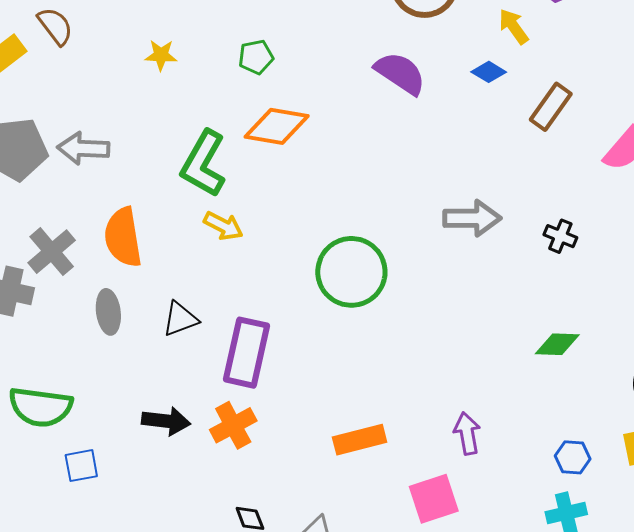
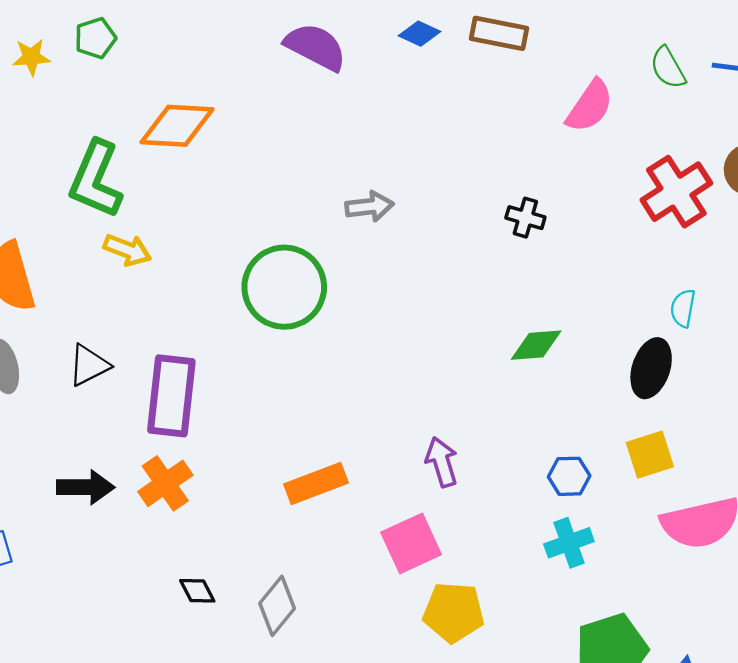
green pentagon: (256, 57) -> (95, 38), moved
brown rectangle: (551, 107) -> (499, 33), moved, turned 72
gray arrow: (472, 218) -> (369, 206), moved, size x0.7

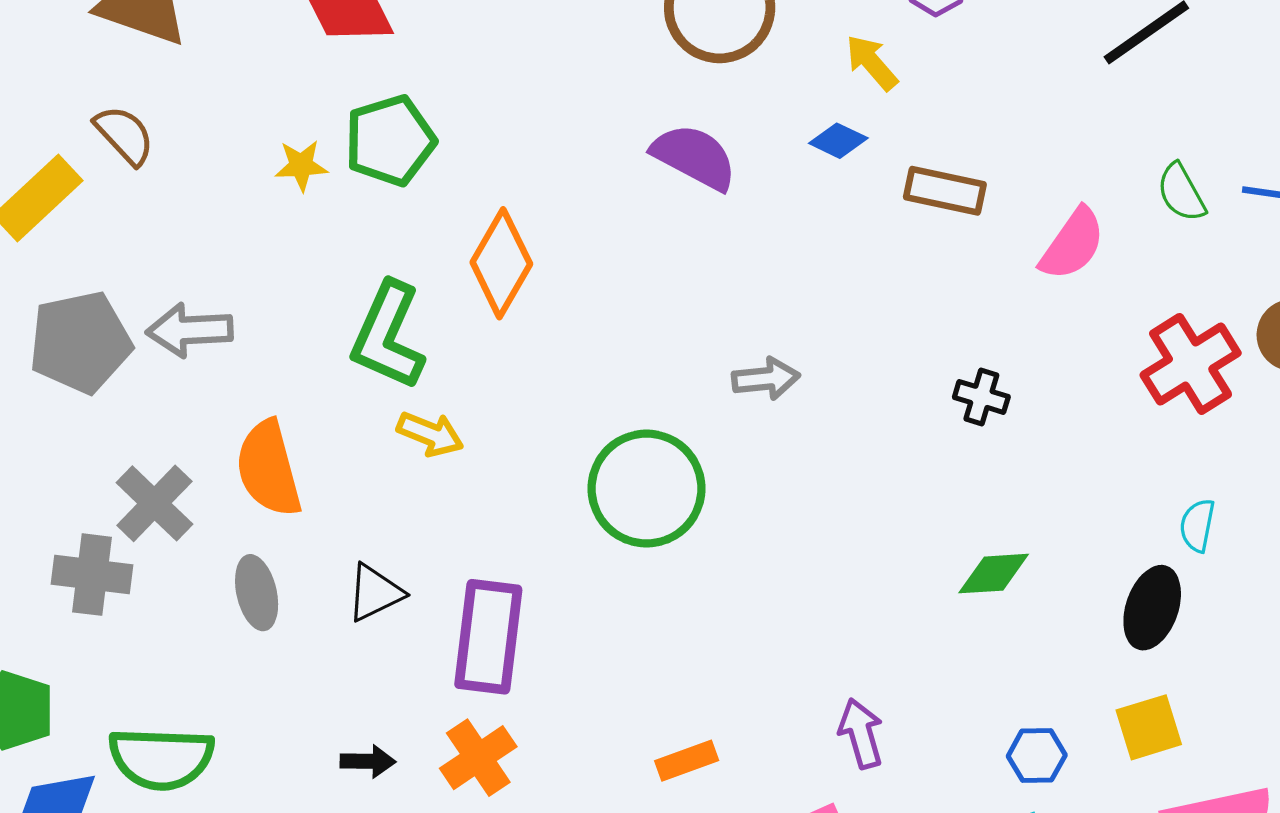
brown rectangle: (499, 33) -> (945, 191), moved
green pentagon: (95, 38) -> (390, 141), size x1.6
orange diamond: (177, 126) -> (501, 263), turned -64
orange rectangle: (316, 483) -> (687, 761), size x0.7
black arrow: (86, 487) -> (368, 761), size x0.7

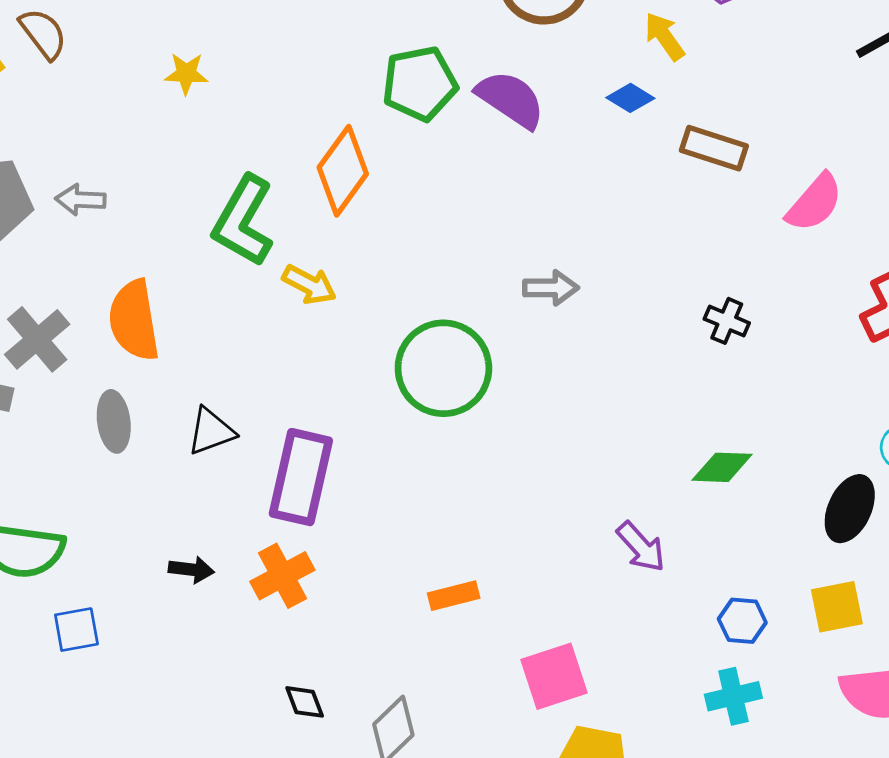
green pentagon: (390, 141) -> (420, 84), moved
gray arrow: (190, 330) -> (81, 200), size x0.7
yellow arrow: (430, 434) -> (309, 285), moved
purple arrow: (861, 733) -> (641, 547), moved, turned 148

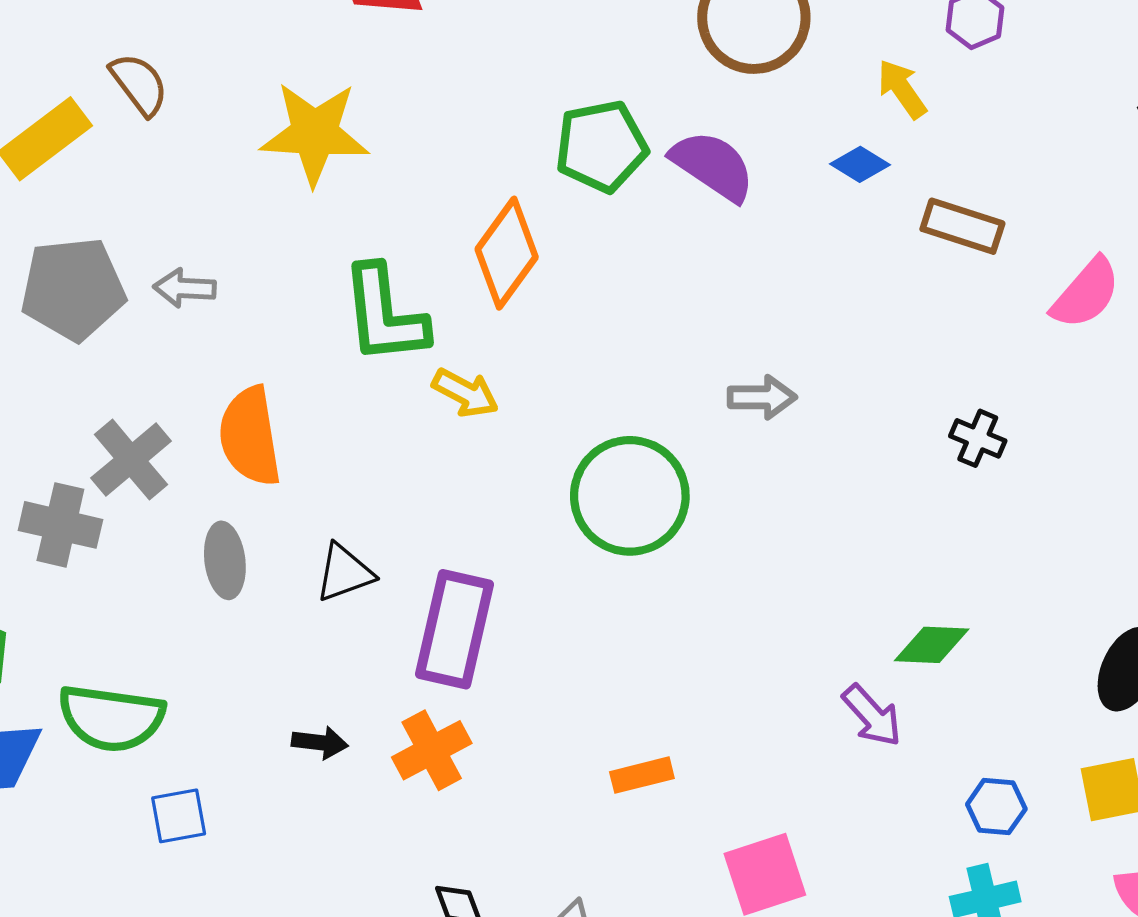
yellow star: (186, 74) -> (315, 133), size x2.0
green L-shape: (243, 221) -> (384, 315), turned -36
green diamond: (722, 467) -> (932, 645), moved

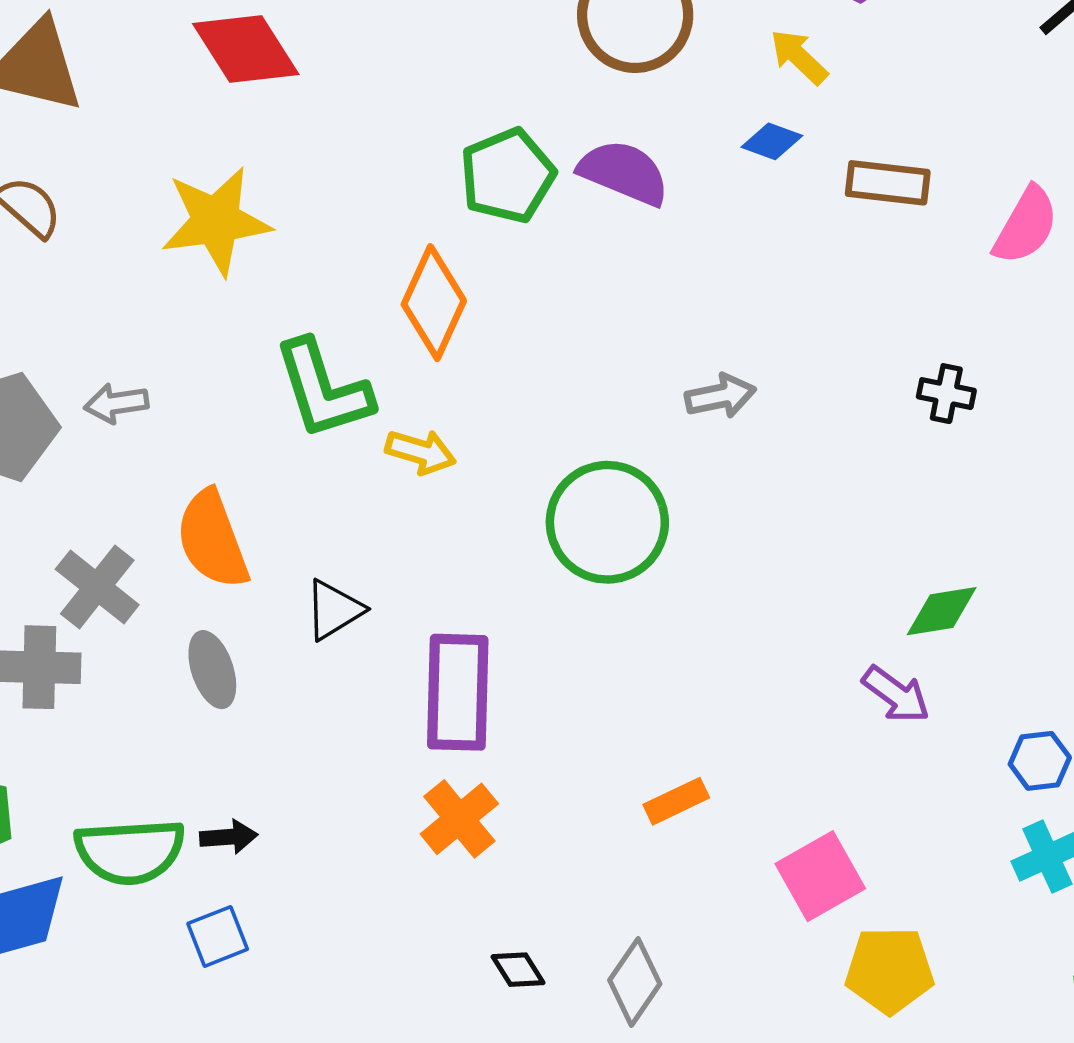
black triangle: (344, 573) -> (334, 610), moved
black arrow: (320, 743) -> (229, 837), moved

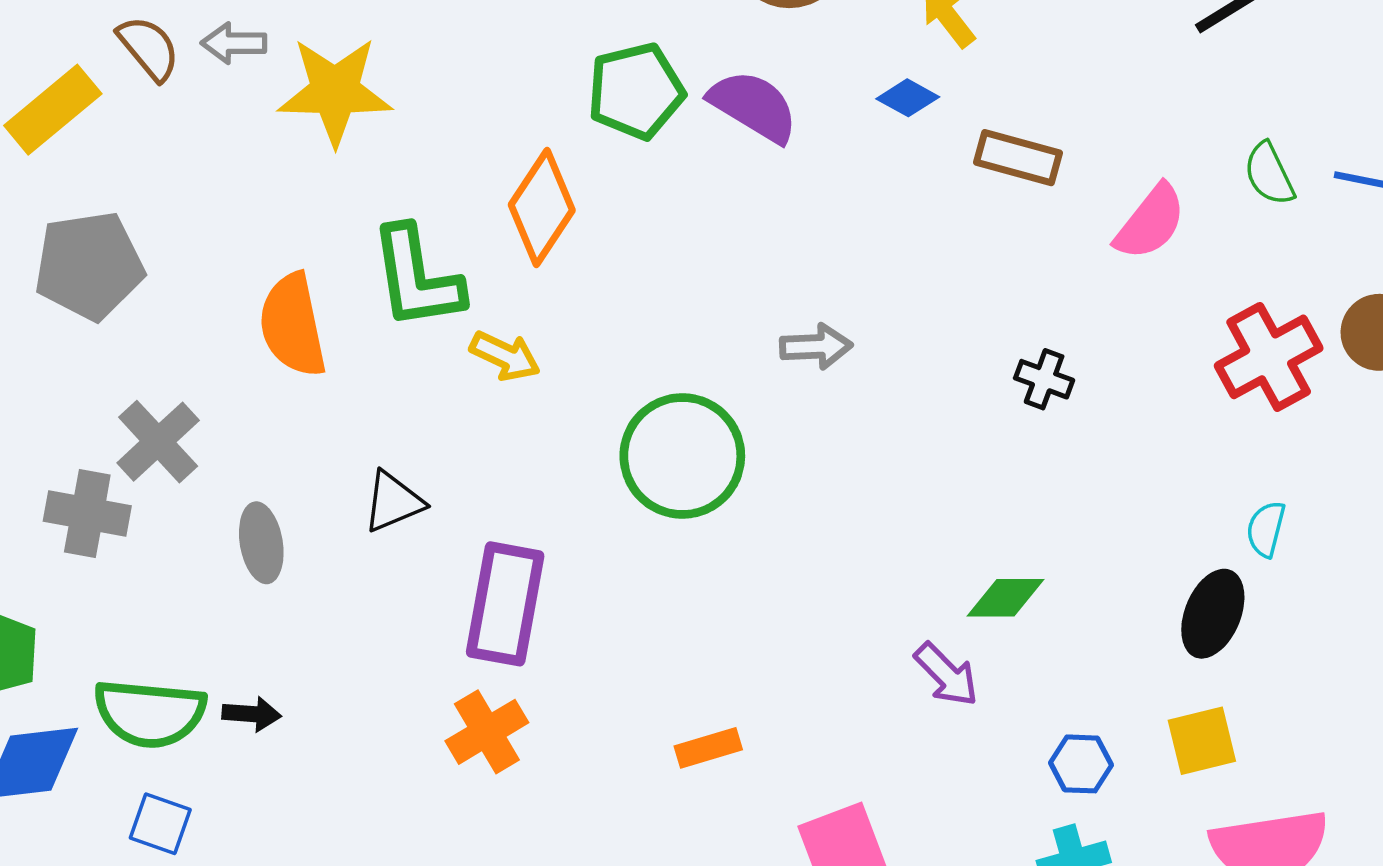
gray arrow: (116, 403) -> (234, 43), moved
orange semicircle: (212, 539) -> (293, 325), moved
blue square: (218, 936) -> (160, 824), moved, turned 32

